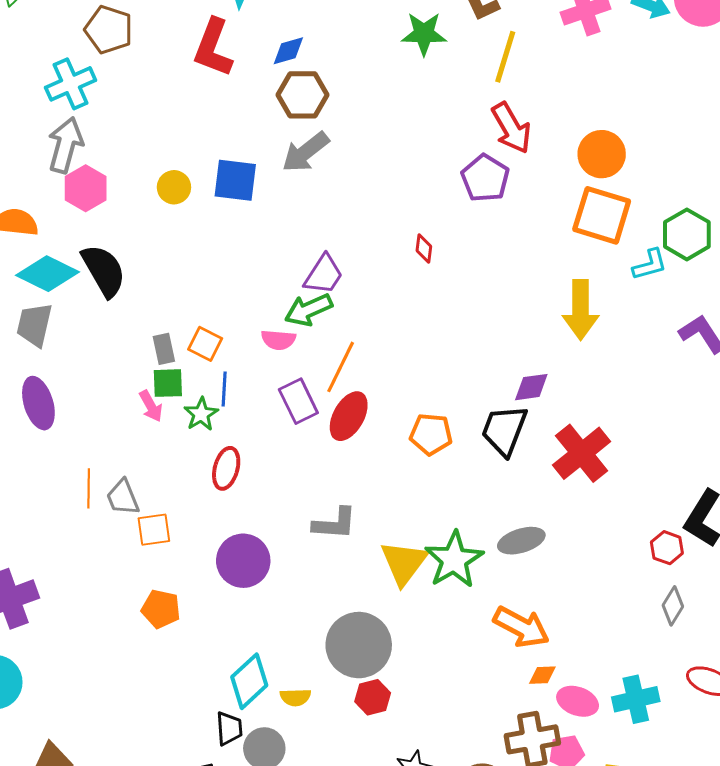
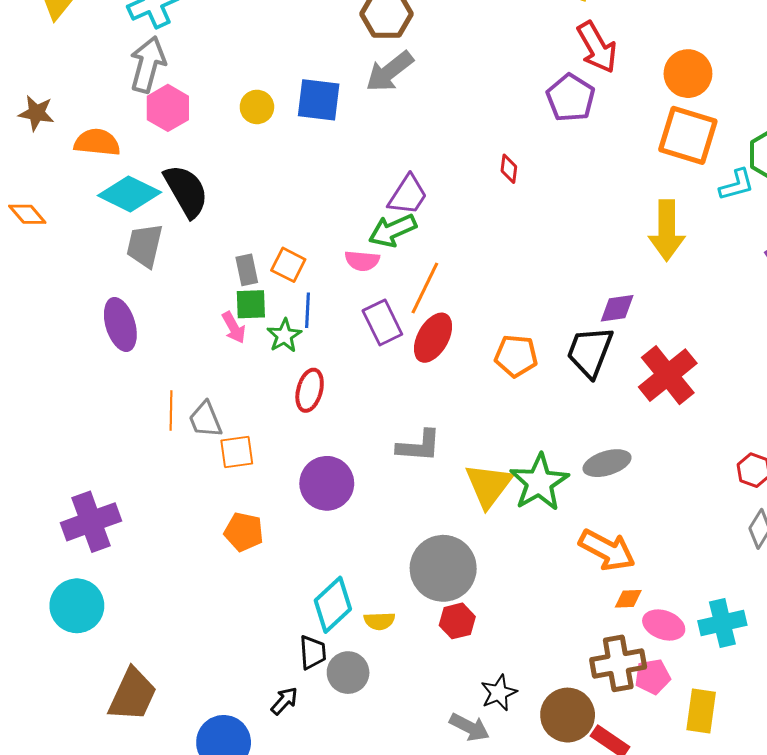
gray trapezoid: (34, 325) -> (145, 246), moved

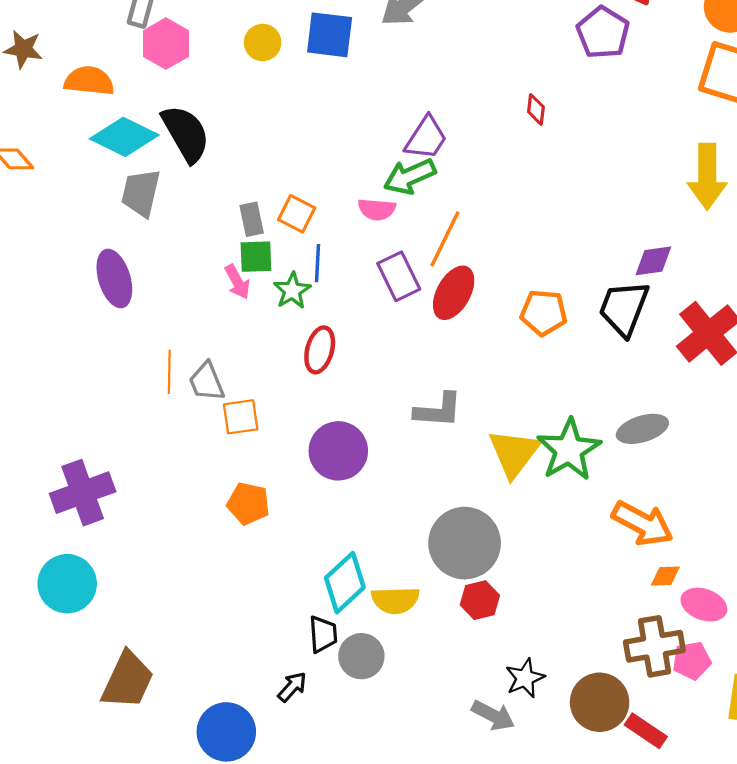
yellow semicircle: (379, 621) -> (395, 600), size x1.4

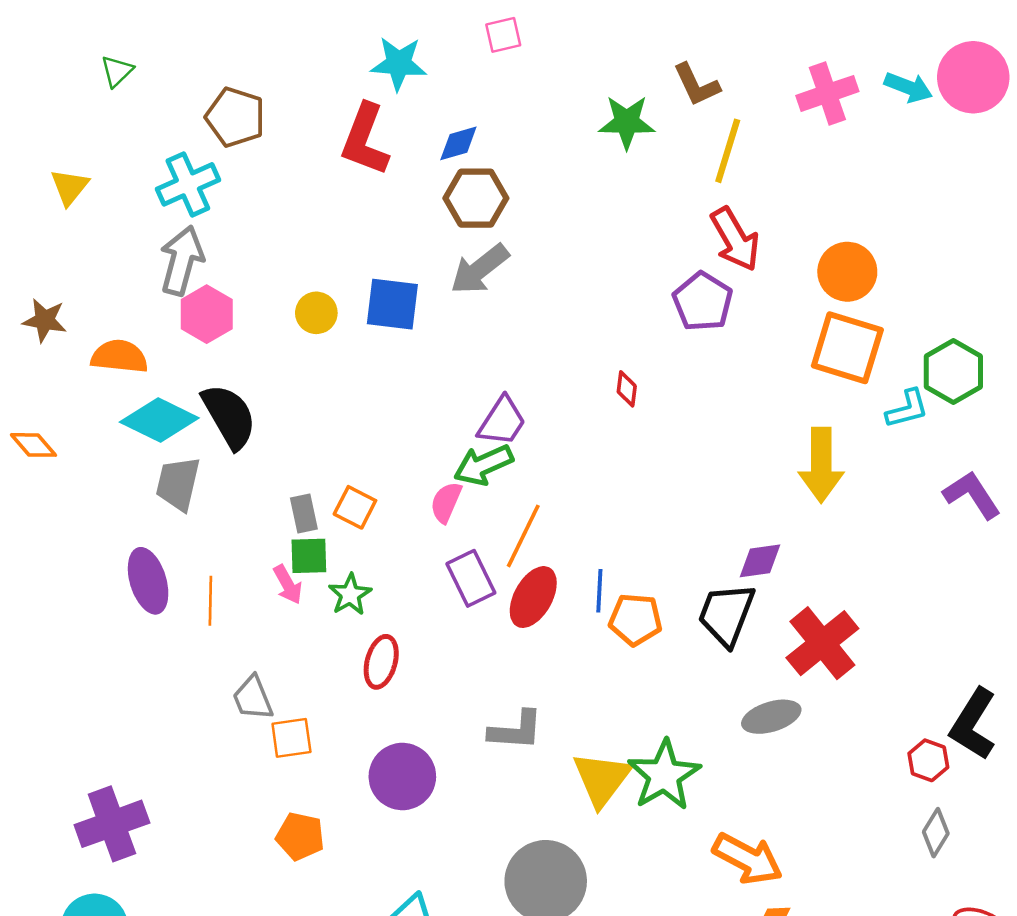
pink semicircle: (377, 209) -> (446, 502), turned 108
blue line: (317, 263) -> (599, 591), moved
orange line: (169, 372) -> (210, 601), moved
gray ellipse: (642, 429) -> (771, 717), moved

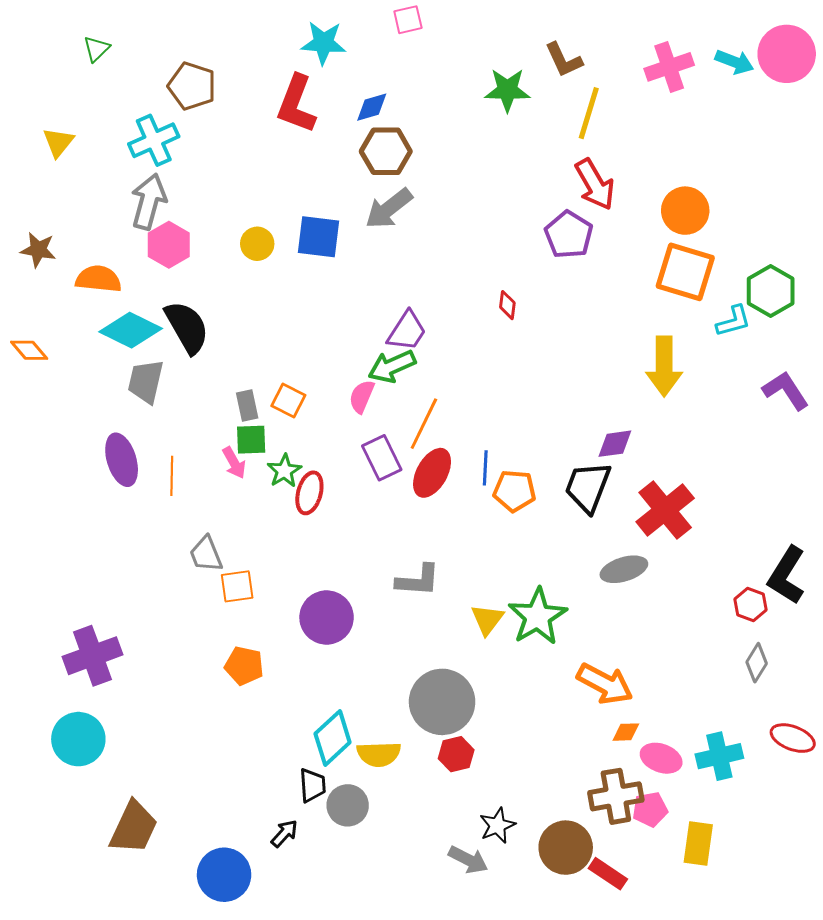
red ellipse: (381, 662) -> (309, 493), moved
yellow triangle: (602, 779) -> (487, 620), size x0.7

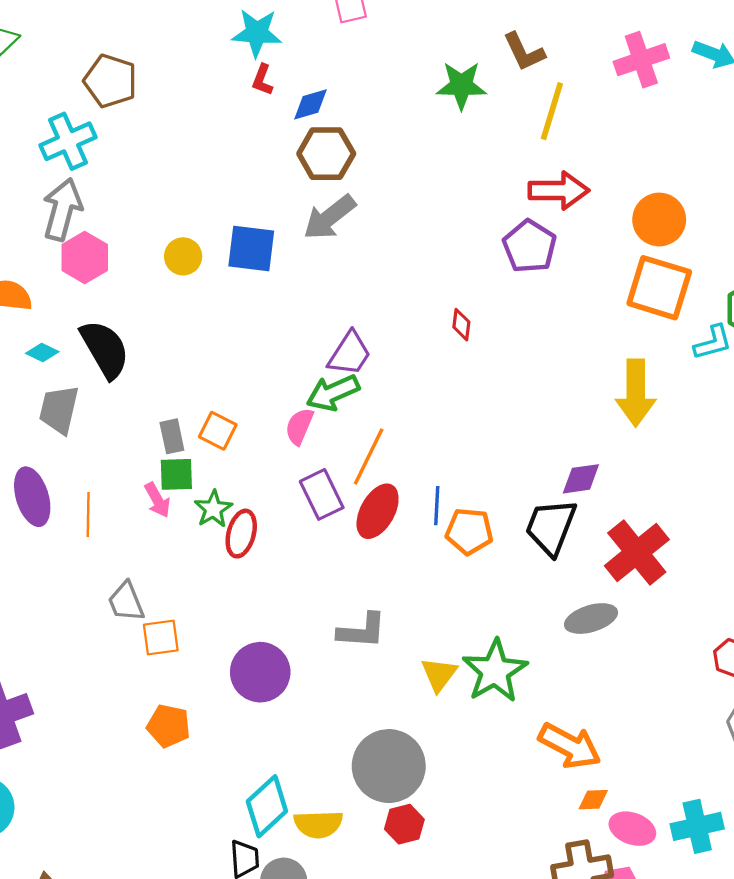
red L-shape: (296, 104) -> (262, 80), moved, size x0.5
red arrow: (595, 184) -> (559, 190), turned -60
cyan diamond: (131, 330) -> (42, 353), size x0.5

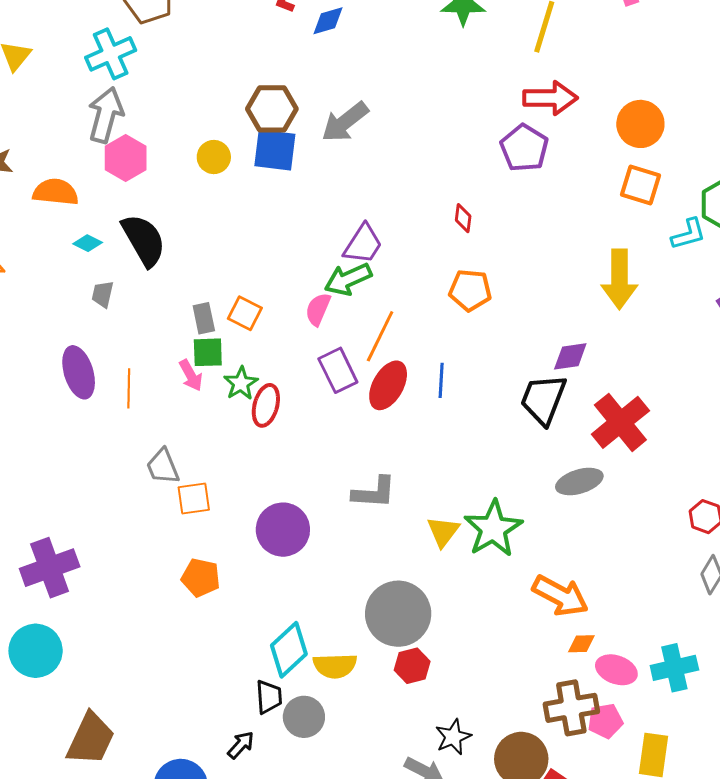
brown hexagon: (326, 154) -> (272, 109), moved
orange square: (659, 288) -> (640, 185), size x0.7
gray trapezoid: (59, 410) -> (103, 294), size x0.6
orange pentagon: (469, 531) -> (470, 290), moved

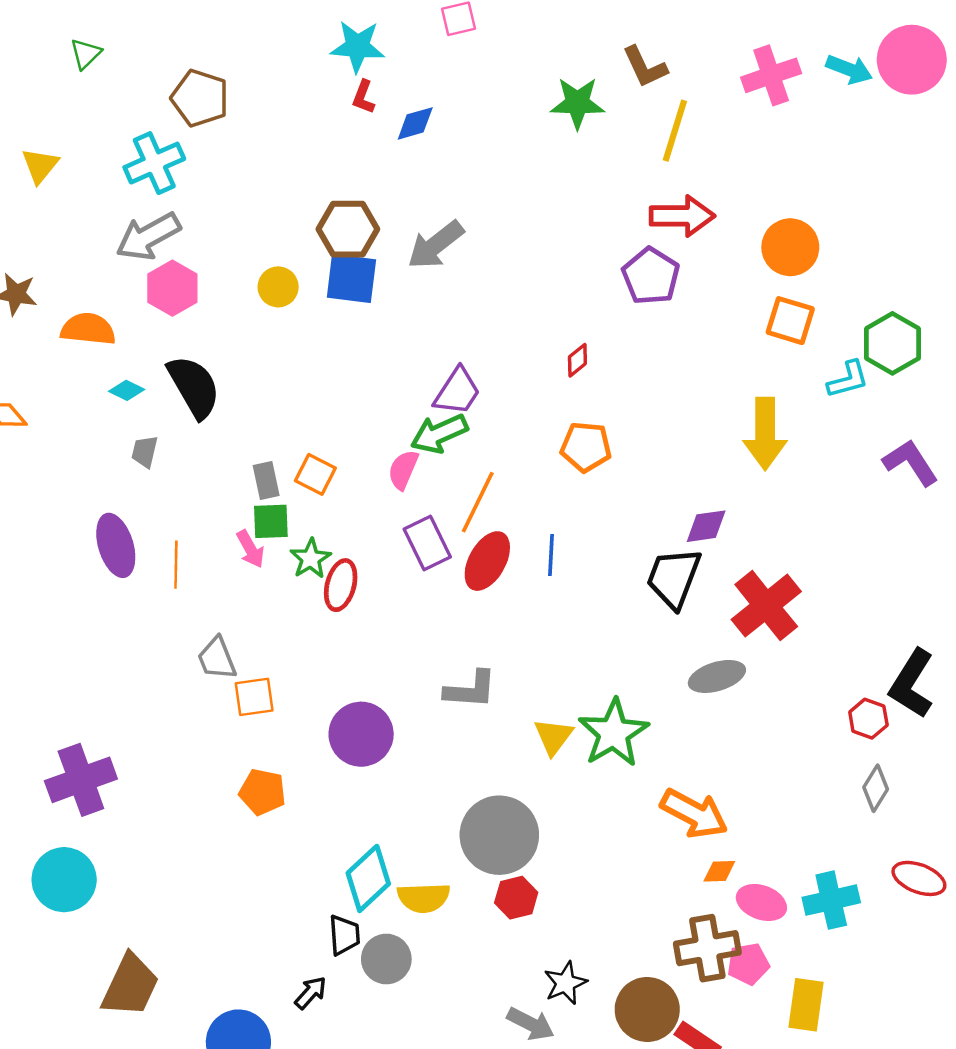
gray arrow: (106, 115) -> (148, 236), turned -134
red diamond: (463, 218) -> (577, 360), turned 44

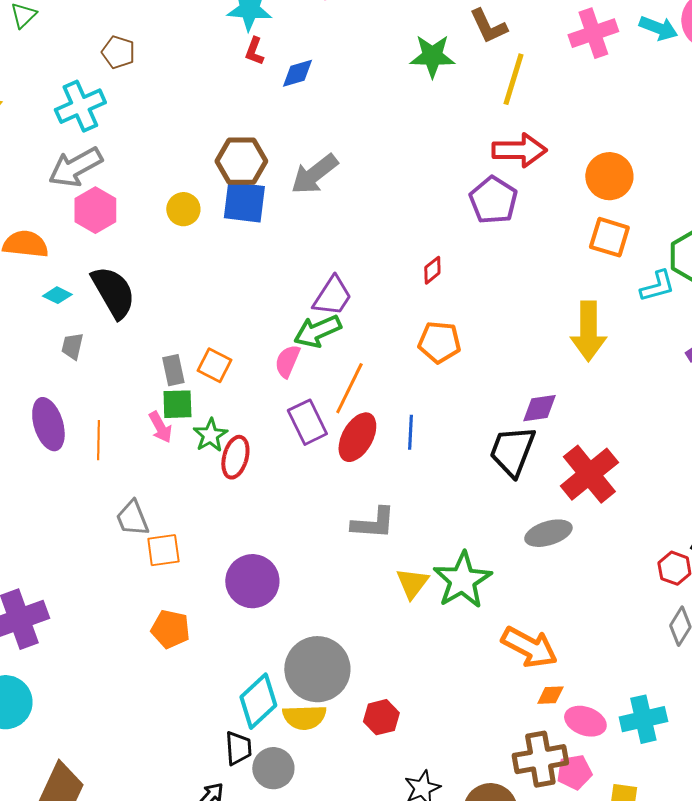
brown pentagon: (200, 98) -> (118, 52), size x0.7
gray L-shape: (470, 690) -> (373, 523), moved
gray circle: (499, 835) -> (317, 669), moved

